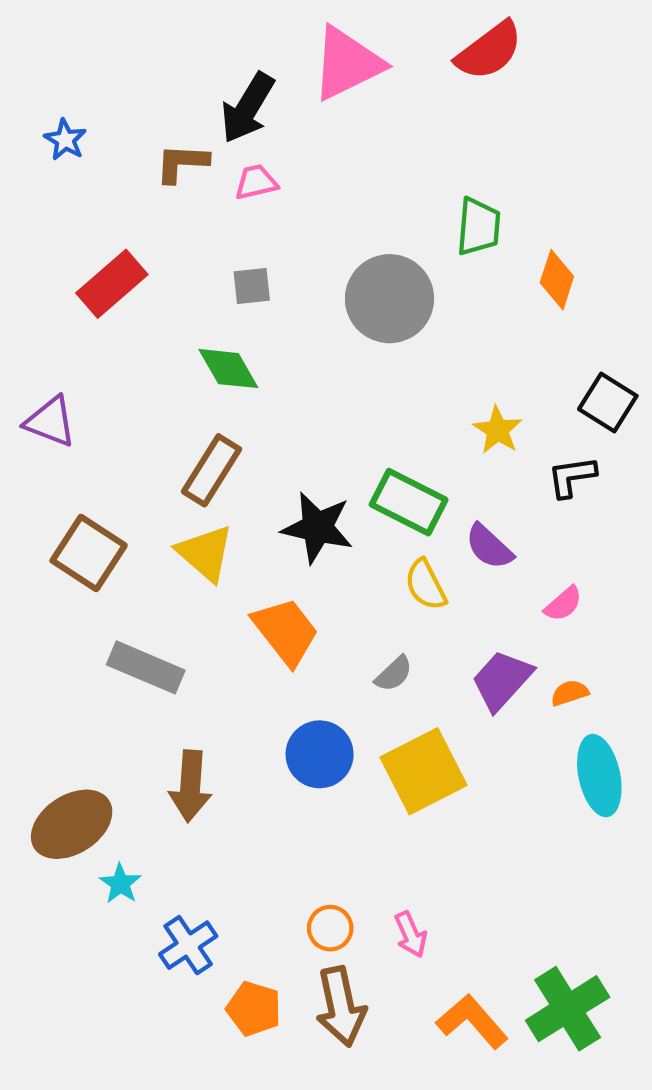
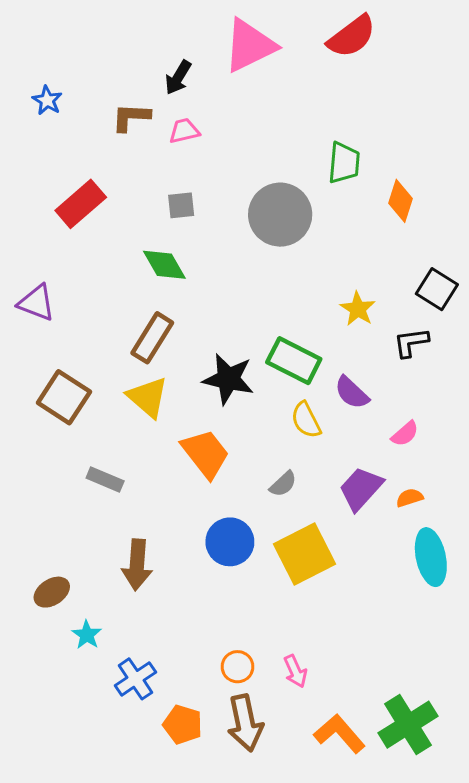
black arrow: (248, 108) -> (178, 78), size x0.7
gray rectangle: (146, 667) -> (105, 479), size x0.7
brown ellipse: (72, 824) -> (52, 592), size x0.6

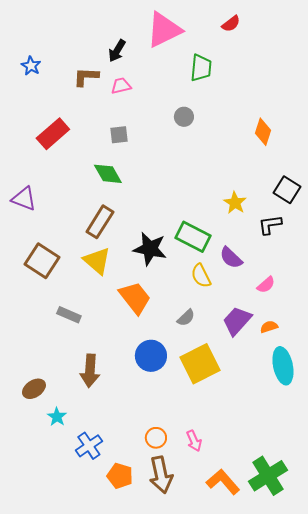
red semicircle: (352, 36) -> (231, 24), size x0.6
green trapezoid: (344, 163) -> (201, 68), moved
gray circle: (280, 215) -> (184, 117), moved, size x0.5

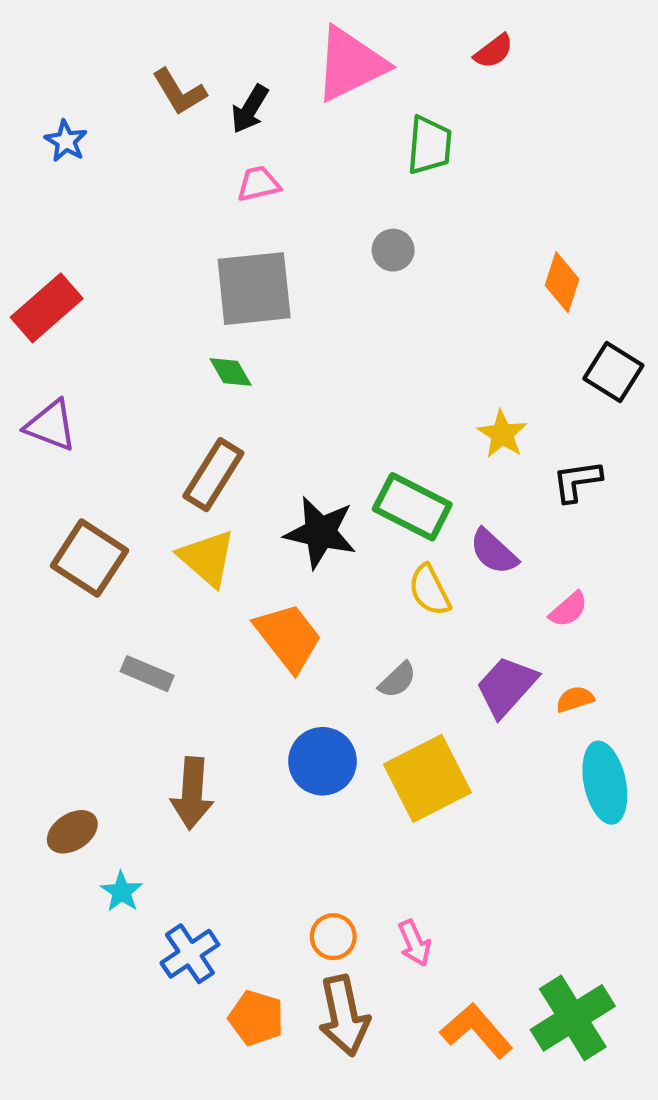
brown L-shape: (86, 77) -> (179, 92), moved, turned -124
red rectangle: (53, 134) -> (47, 308), moved
gray square: (119, 135) -> (254, 289), size x2.0
green diamond: (108, 174) -> (231, 372), size x0.7
black square: (287, 190) -> (613, 372), moved

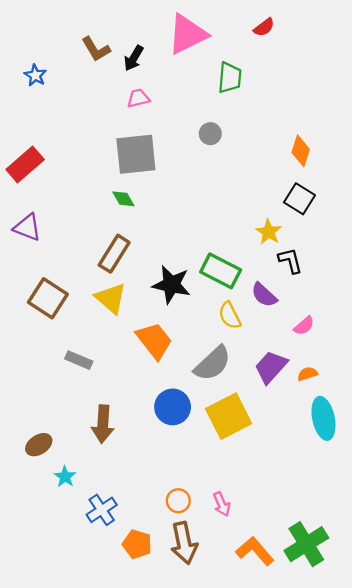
black square: (613, 372) -> (299, 199), moved
black L-shape: (577, 481) -> (290, 261), moved, turned 84
gray semicircle: (397, 680) -> (213, 363), size x1.8

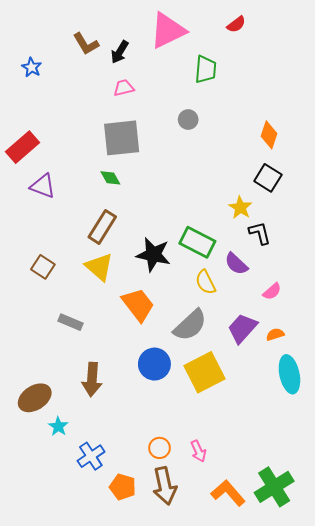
purple triangle: (27, 227) -> (43, 186), moved
brown square: (48, 298) -> (43, 267), size x0.7
brown ellipse: (39, 445) -> (35, 398), size x1.4

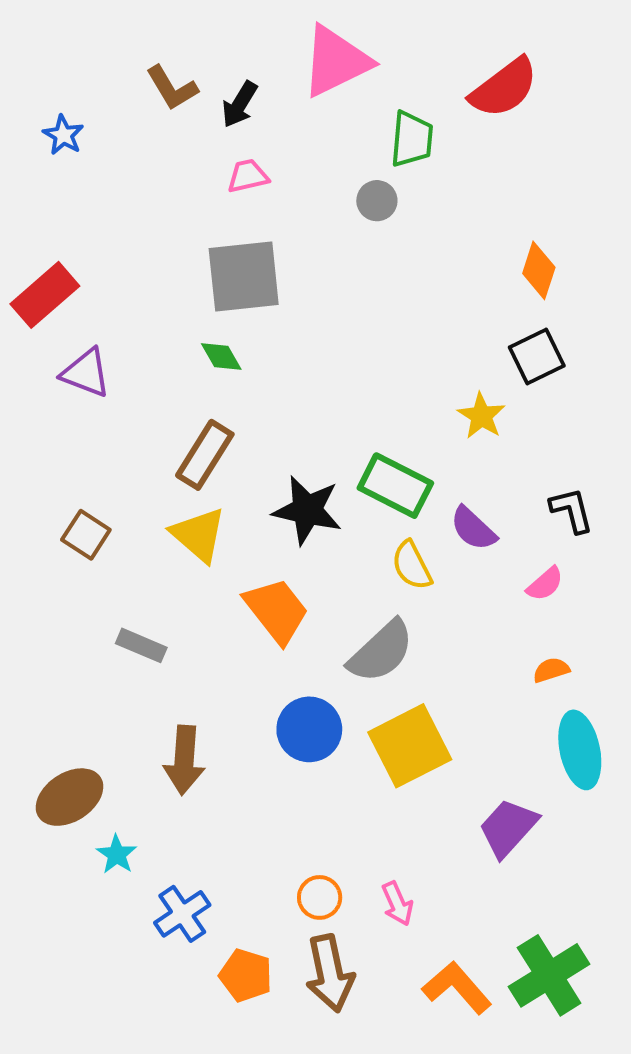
red semicircle: (236, 24) -> (504, 88), moved, size x1.8
gray circle: (188, 120) -> (377, 201), moved
black square: (268, 178) -> (537, 356), turned 32
black L-shape: (260, 233) -> (572, 510), moved
purple trapezoid: (242, 328) -> (508, 828), moved

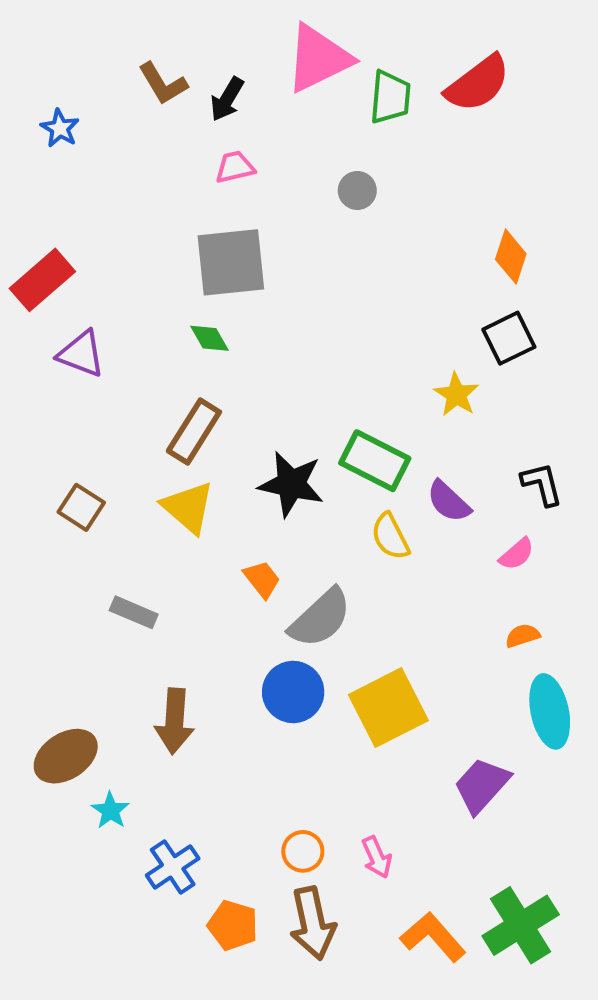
green trapezoid: (412, 139) -> (390, 97), moved
orange trapezoid: (276, 611) -> (262, 579), size x0.6
gray semicircle: (381, 652) -> (320, 618), moved

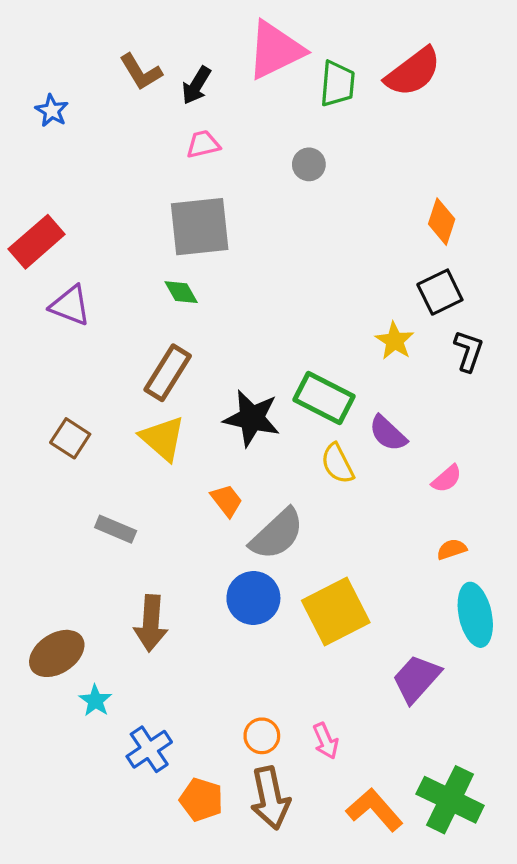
black L-shape: (542, 484) -> (469, 351), moved, turned 33
green cross: (521, 925) -> (450, 800), turned -32

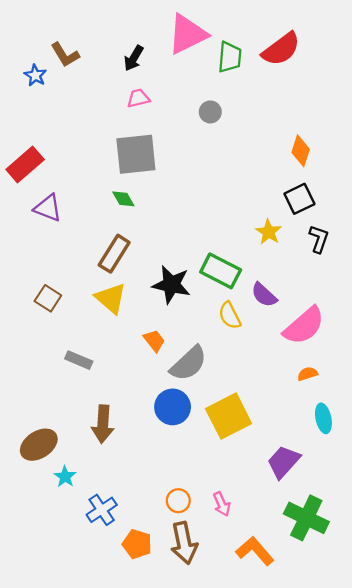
brown L-shape: (141, 72) -> (65, 55), moved
pink semicircle: (447, 479) -> (304, 326), size x2.0
cyan ellipse: (475, 615) -> (323, 418), size x0.7
green cross: (450, 800) -> (306, 518), moved

